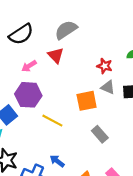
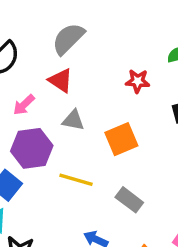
gray triangle: (108, 87) -> (73, 120), moved
gray rectangle: (100, 134) -> (129, 200), moved

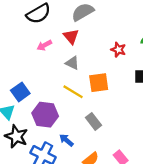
purple hexagon: (32, 148) -> (45, 115), moved
yellow line: (76, 180) -> (73, 92), moved

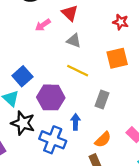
orange square: (99, 83) -> (117, 58), moved
gray rectangle: (94, 121) -> (102, 100), turned 63
blue arrow: (66, 140) -> (76, 122), turned 56

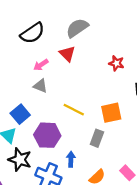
gray triangle: (74, 41) -> (40, 86), moved
orange square: (117, 58) -> (111, 113), moved

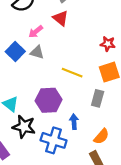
red star: (116, 63) -> (108, 44), moved
blue square: (20, 114) -> (15, 52), moved

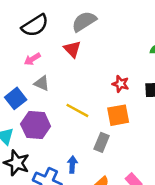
pink arrow: (36, 32) -> (32, 59), moved
blue square: (15, 52) -> (16, 98), moved
purple hexagon: (49, 100) -> (36, 125), moved

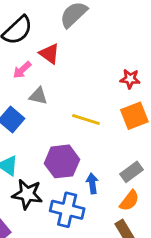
red triangle: (72, 49) -> (49, 54), moved
purple hexagon: (36, 125) -> (62, 161), moved
gray rectangle: (102, 142) -> (132, 172), moved, turned 42

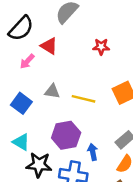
red star: (130, 79) -> (101, 47), moved
gray triangle: (38, 96) -> (52, 91), moved

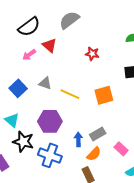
blue arrow: (93, 152) -> (78, 139), moved

